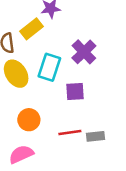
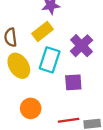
yellow rectangle: (31, 29) -> (42, 31), moved

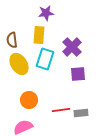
yellow rectangle: (42, 31) -> (39, 35), turned -48
purple square: (73, 82) -> (78, 74), moved

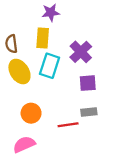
gray rectangle: (81, 113) -> (89, 112), moved

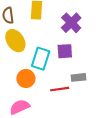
cyan rectangle: (50, 66) -> (41, 59), moved
purple square: (88, 83) -> (65, 51), moved

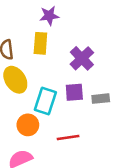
gray rectangle: (79, 77) -> (101, 99), moved

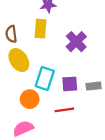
purple square: (74, 92) -> (70, 84), moved
gray rectangle: (101, 99) -> (94, 86), moved

